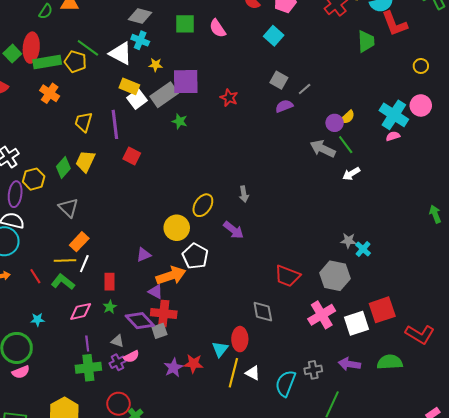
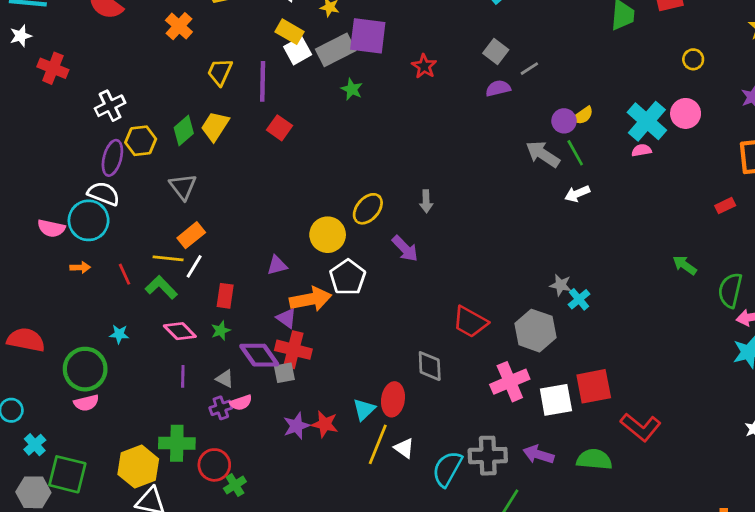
green arrow: (435, 214) -> (685, 265), turned -42
pink diamond: (81, 311) -> (180, 331), turned 50
green cross: (88, 368) -> (177, 443), moved
gray cross: (313, 370) -> (488, 456), size x1.5

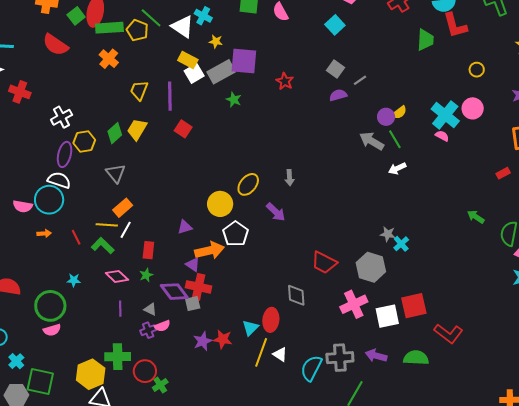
pink semicircle: (641, 150) -> (442, 136), turned 40

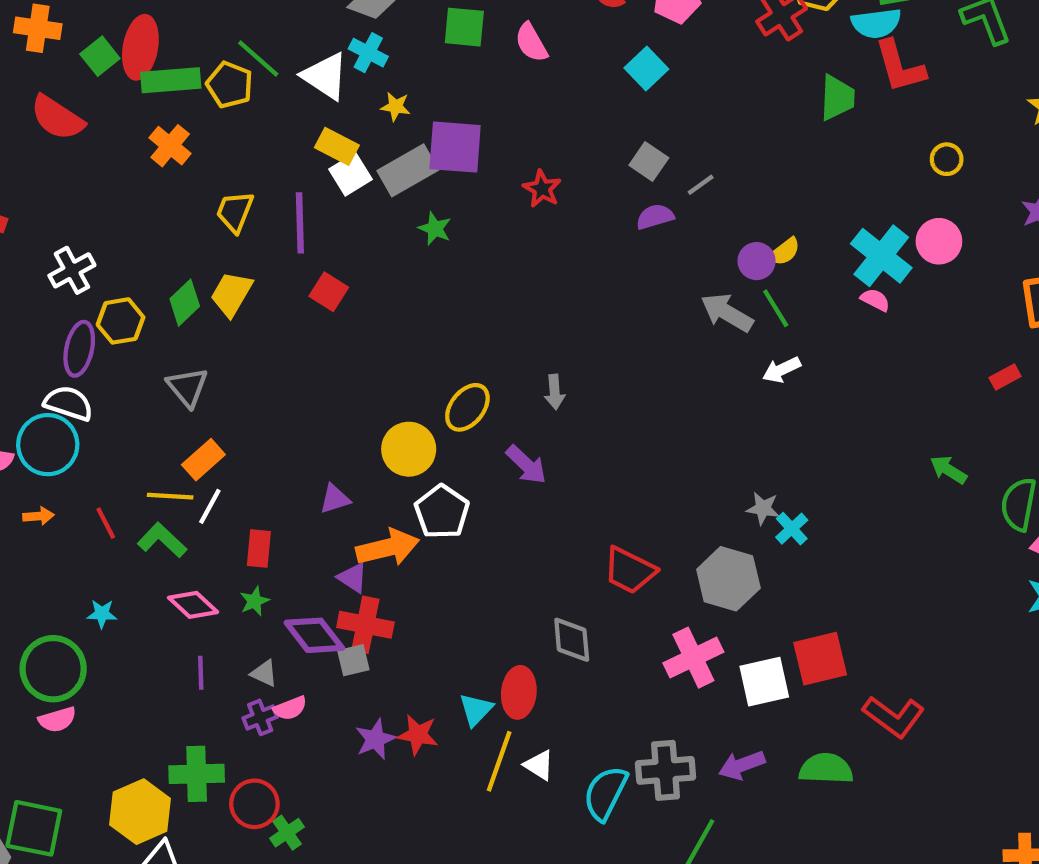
purple arrow: (376, 356) -> (742, 765), turned -35

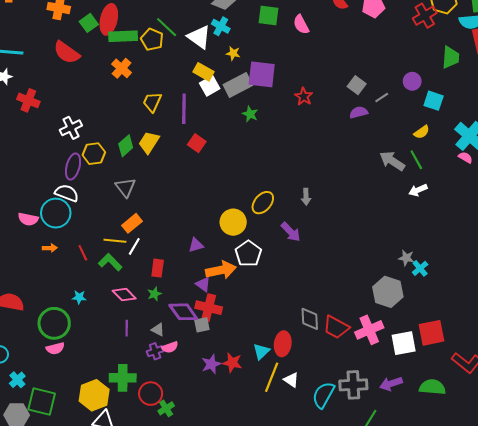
cyan square: (646, 68) -> (434, 101), moved, turned -30
purple circle: (757, 261) -> (412, 81), moved
red trapezoid: (630, 570) -> (336, 327), moved

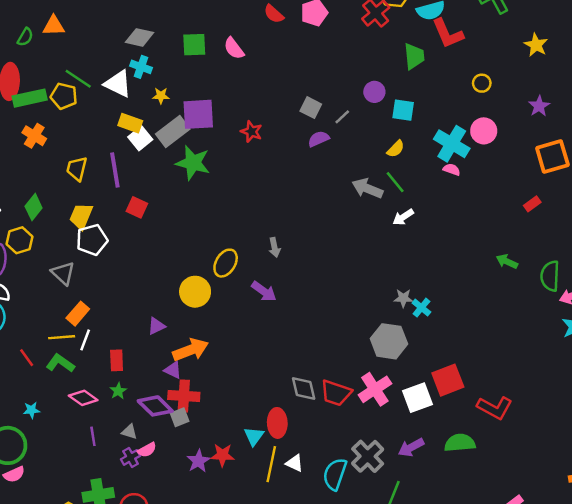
green star: (250, 114) -> (193, 163), size x1.8
green diamond: (126, 146) -> (34, 207), moved
white pentagon: (248, 254) -> (92, 240), moved, turned 30
gray cross: (353, 385) -> (368, 456), turned -32

